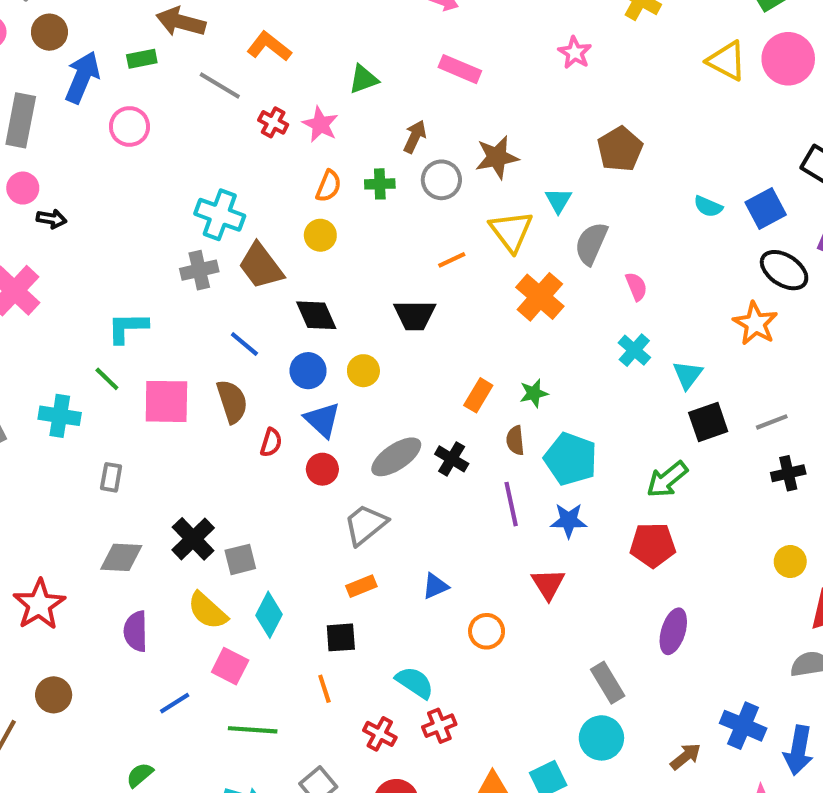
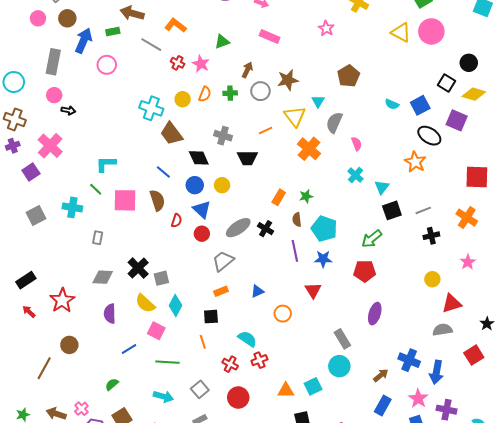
yellow circle: (320, 235) -> (183, 99), moved
gray cross: (199, 270) -> (223, 136), moved, turned 30

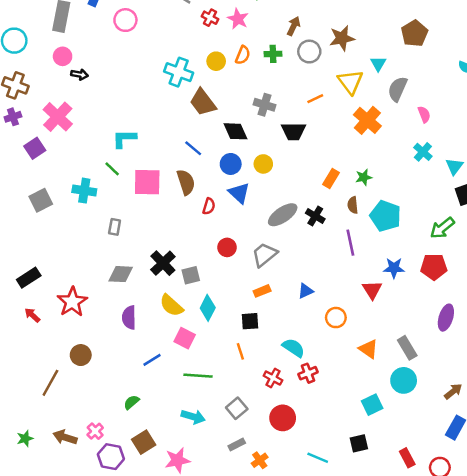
red circle: (202, 234) -> (227, 247), moved
blue star: (323, 259) -> (394, 268), moved
orange triangle: (286, 390) -> (369, 349), moved, turned 36

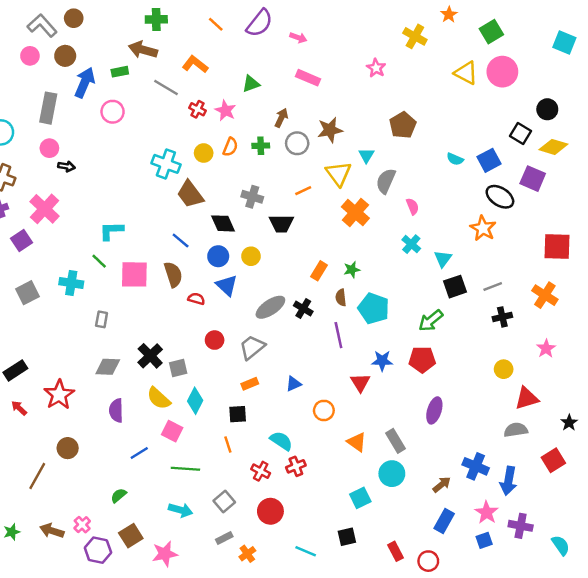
red semicircle: (209, 206) -> (196, 299), turned -91

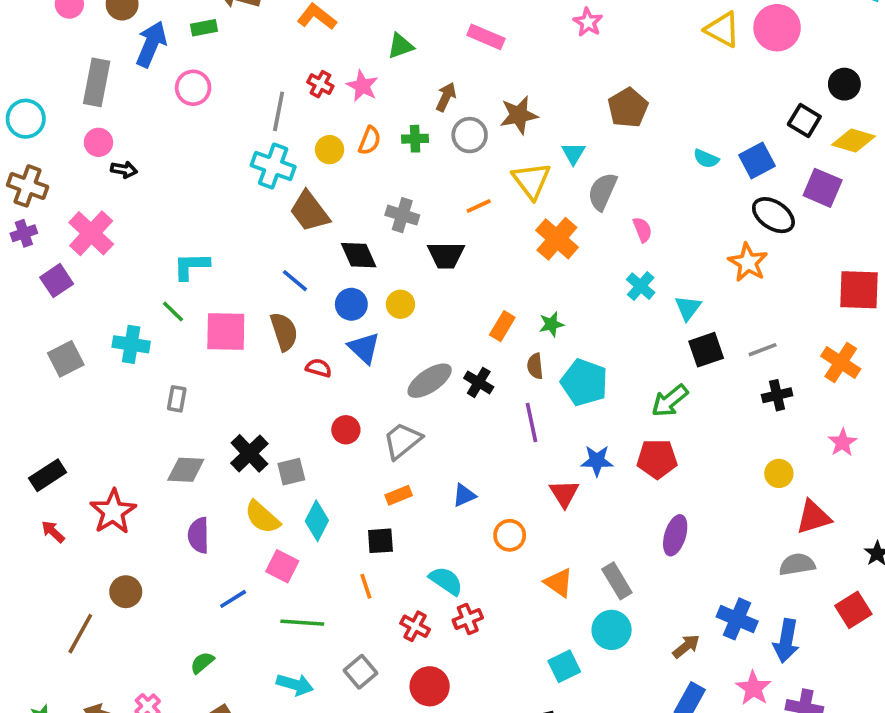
gray line: (166, 87) -> (279, 111), moved, turned 70

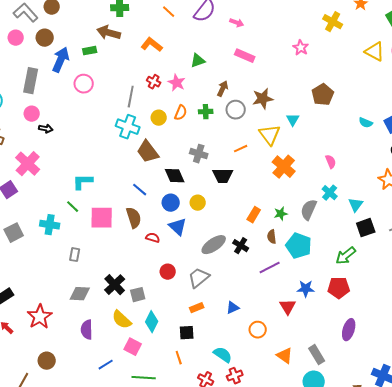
gray semicircle: (602, 191) -> (309, 210), moved
purple line: (531, 423) -> (270, 268), turned 75

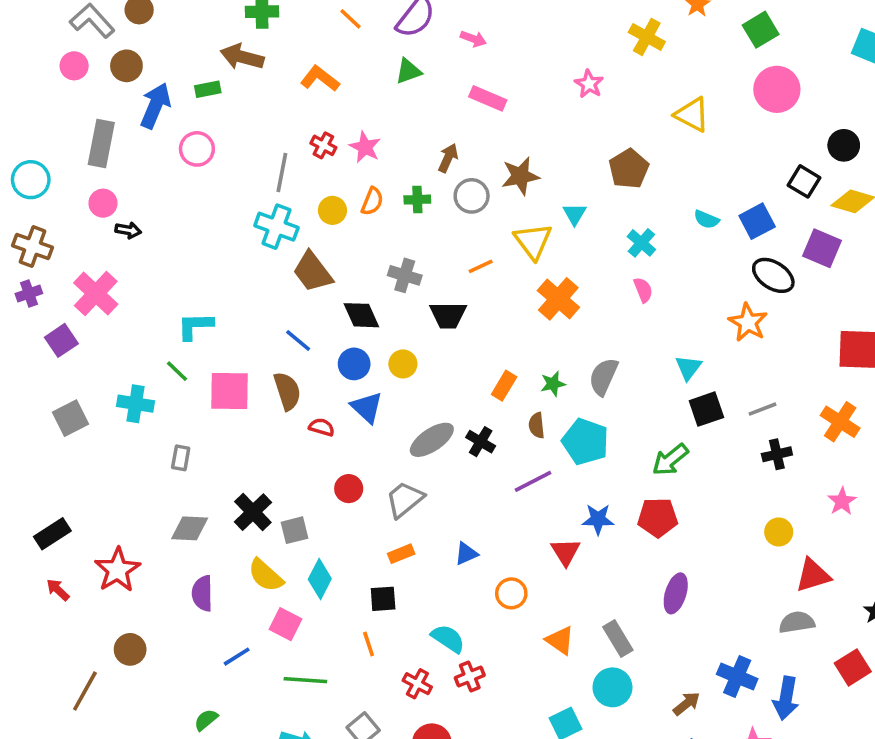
yellow triangle: (375, 52) -> (692, 115), moved
green triangle: (198, 61) -> (408, 71), moved
cyan cross: (330, 193) -> (641, 243), moved

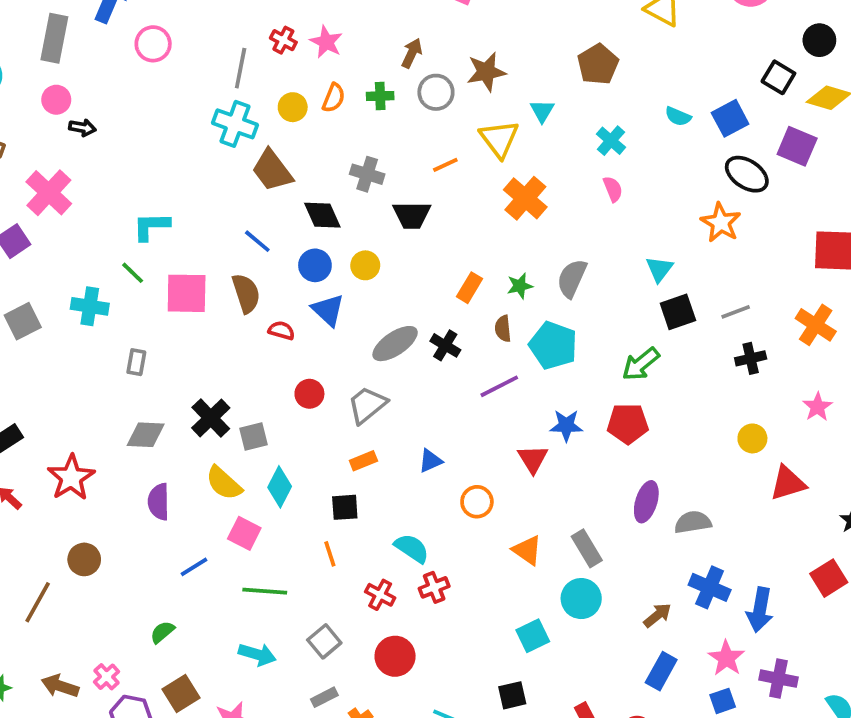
gray semicircle: (797, 622) -> (693, 522), moved

